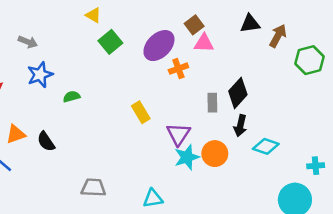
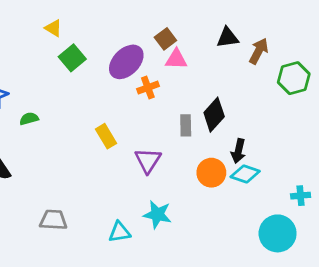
black arrow: (240, 126) -> (238, 151), moved
orange circle: (215, 154) -> (211, 173), moved
cyan star: (187, 157) -> (157, 215), moved, turned 30

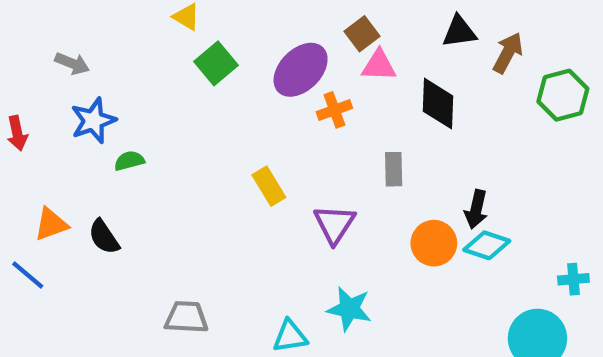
black diamond: (214, 115) -> (438, 104), moved, turned -40
green semicircle: (29, 119) -> (129, 161), moved

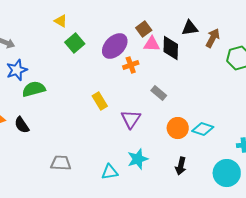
black diamond: (438, 104) -> (171, 48), moved
green semicircle: (129, 161) -> (34, 89), size x1.6
gray rectangle: (394, 169) -> (159, 93), turned -49
black arrow: (476, 209) -> (181, 166), moved
cyan star: (349, 309) -> (138, 159), turned -30

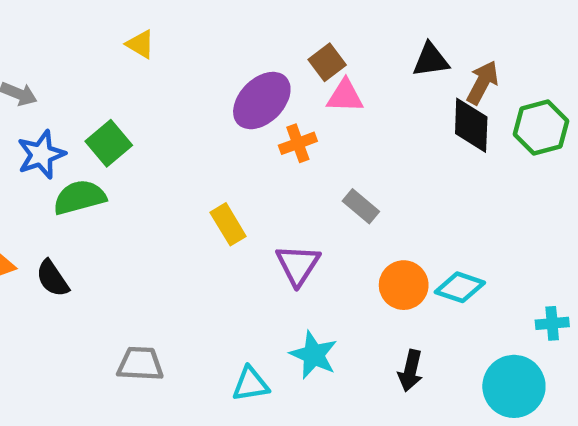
green square: (75, 43) -> (109, 143), moved
black diamond: (171, 48) -> (471, 125), moved
cyan star: (138, 159) -> (314, 355), turned -30

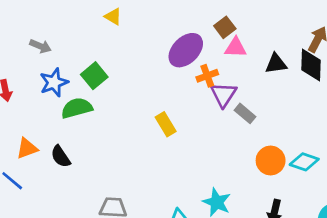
black triangle: (431, 60) -> (276, 64), moved
purple triangle: (298, 265) -> (223, 95), moved

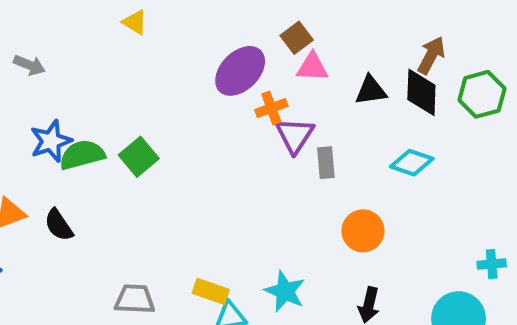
green square: (94, 76) -> (139, 157), moved
blue star: (54, 82) -> (51, 141), moved
gray rectangle: (245, 113) -> (326, 163), turned 45
yellow rectangle: (166, 124) -> (211, 291), moved, turned -40
cyan diamond: (304, 162) -> (412, 163), moved

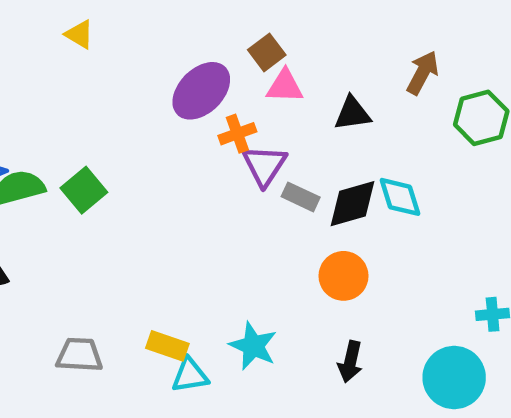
black diamond: (421, 92) -> (353, 204), moved, turned 72
gray rectangle: (326, 163) -> (301, 197), turned -60
cyan diamond: (412, 163) -> (400, 197), turned 54

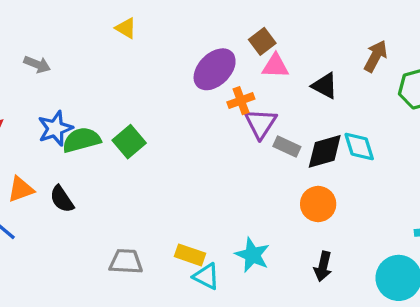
black triangle: (353, 113) -> (325, 86), turned 36
cyan triangle: (190, 375) -> (206, 276), turned 36

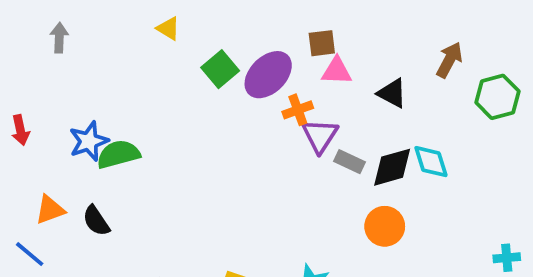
brown square: (262, 41) -> (322, 43), turned 30
gray arrow: (37, 64) -> (59, 38), moved, turned -110
green square: (129, 142) -> (220, 69), moved

